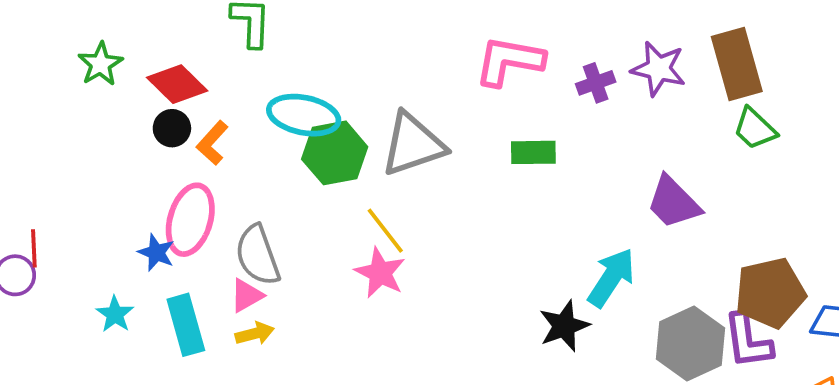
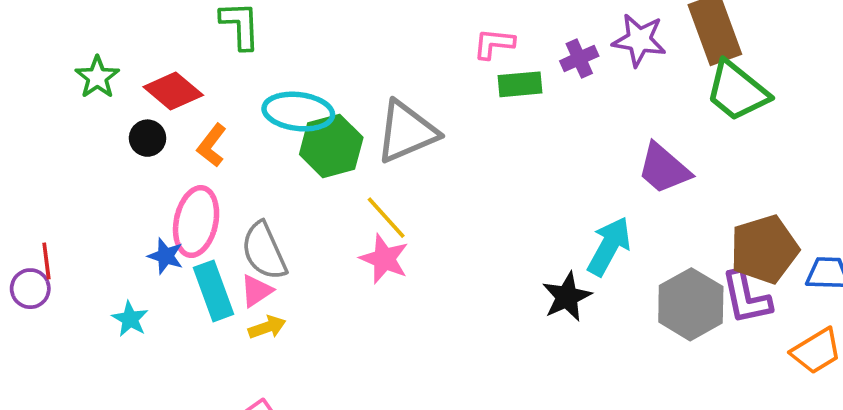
pink L-shape: (509, 61) -> (494, 44), size x0.6
black circle: (172, 128) -> (148, 138), moved
green trapezoid: (755, 129) -> (737, 91), size x1.5
green rectangle: (533, 152) -> (520, 84), moved
cyan rectangle: (186, 325) -> (213, 291), moved

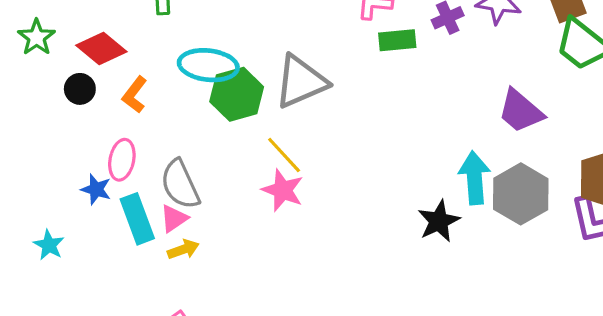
pink ellipse: (196, 222) -> (122, 160), size x0.7
cyan arrow: (609, 246) -> (474, 178), turned -33
gray hexagon: (691, 304) -> (521, 194), moved
cyan star: (130, 319) -> (49, 245), moved

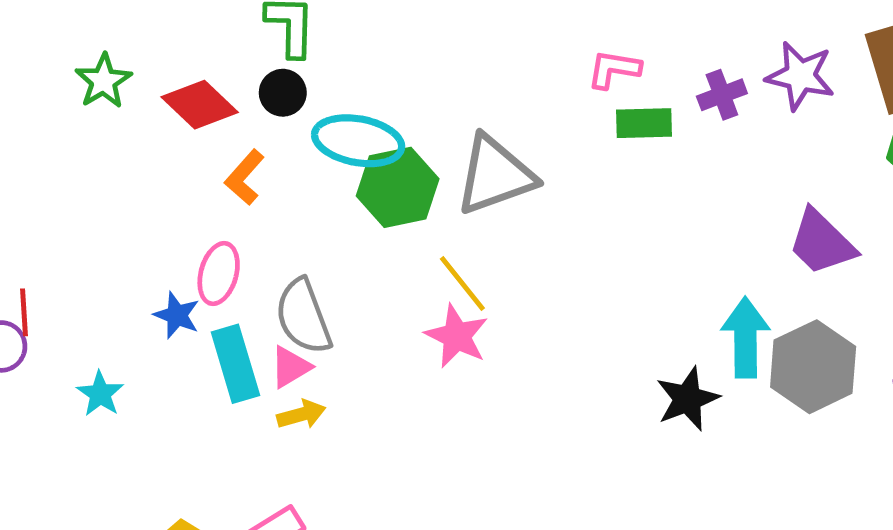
black circle: (80, 89) -> (283, 93), moved

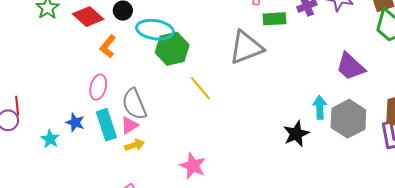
gray triangle: (495, 175) -> (246, 47), moved
blue star: (177, 315) -> (75, 122), moved
pink star: (457, 336) -> (193, 166), moved
cyan arrow: (745, 338) -> (320, 107), size x0.7

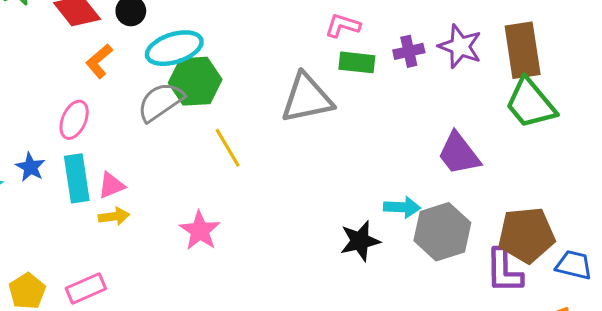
cyan ellipse: (155, 30) -> (174, 48), turned -36
gray semicircle: (134, 104) -> (161, 102), moved, turned 68
cyan arrow: (320, 107) -> (402, 207), turned 85
pink star: (193, 166) -> (200, 231), moved

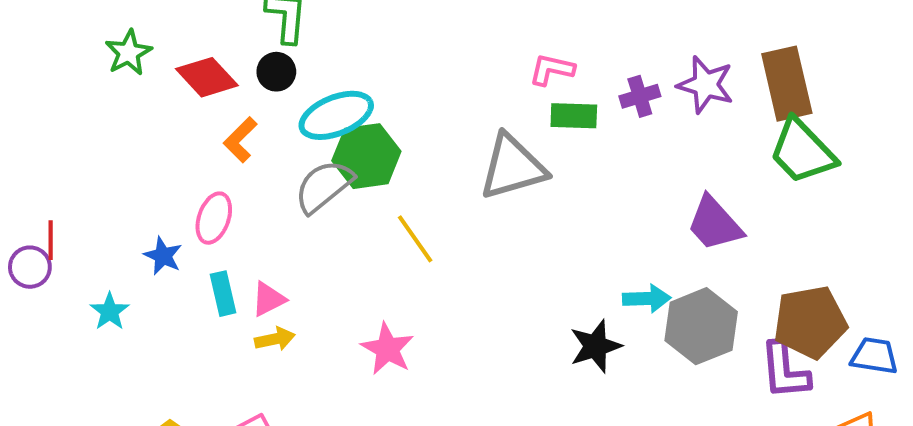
blue star: (30, 167) -> (163, 256), moved
cyan rectangle: (77, 178) -> (223, 294), size x0.7

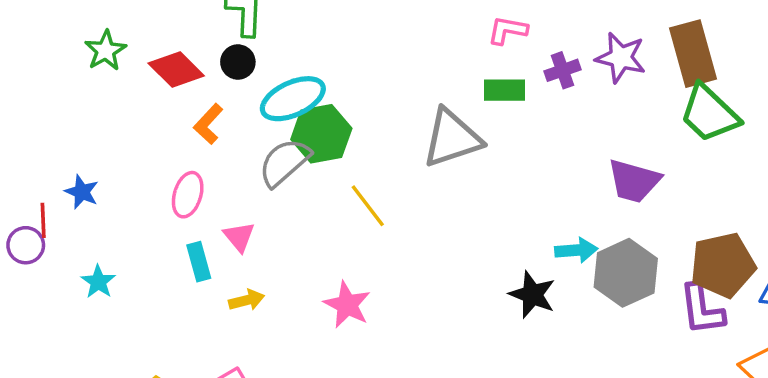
pink L-shape: (552, 69) -> (508, 30), moved
purple trapezoid: (715, 224) -> (634, 181), turned -30
blue star: (163, 256) -> (82, 192), moved
pink triangle: (268, 299) -> (239, 237), moved, turned -40
black star: (595, 346) -> (532, 295), turned -30

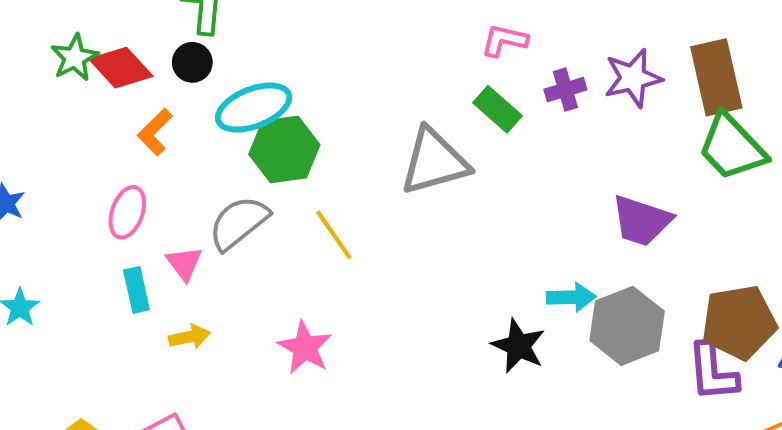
green star: (105, 51) -> (75, 58), moved
purple star: (621, 58) -> (633, 78), turned -30
green rectangle: (504, 90) -> (497, 109), turned 39
gray semicircle: (284, 162) -> (239, 223), moved

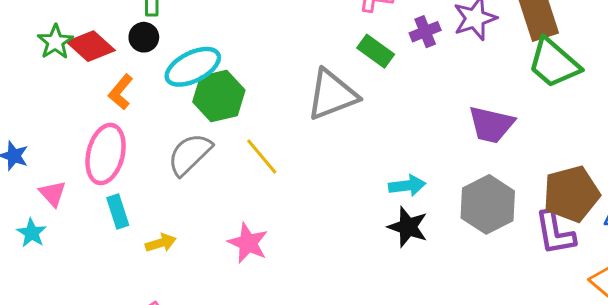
pink ellipse: (127, 212) -> (106, 154), size x1.5
pink triangle: (184, 263) -> (53, 194), moved
cyan arrow: (571, 297) -> (407, 186), moved

